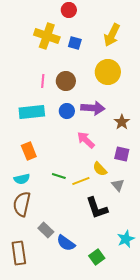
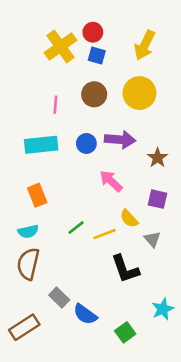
red circle: (69, 10) -> (93, 32), moved
yellow cross: (47, 36) -> (61, 46), turned 35
brown circle: (66, 81) -> (94, 94), moved
green line: (59, 176) -> (76, 228), turned -56
brown rectangle: (19, 253) -> (24, 327), turned 65

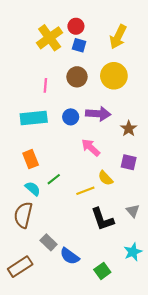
green line: (76, 228) -> (54, 179), moved
cyan semicircle: (28, 231) -> (33, 189), moved, turned -126
gray triangle: (152, 239) -> (133, 211), moved

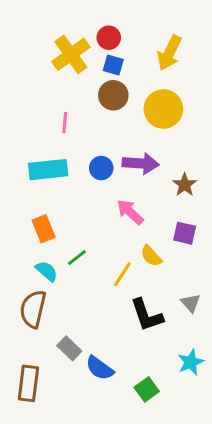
brown circle: (77, 77) -> (113, 95), moved
yellow line: (85, 191) -> (122, 274), turned -36
brown rectangle: (20, 267) -> (28, 383), turned -50

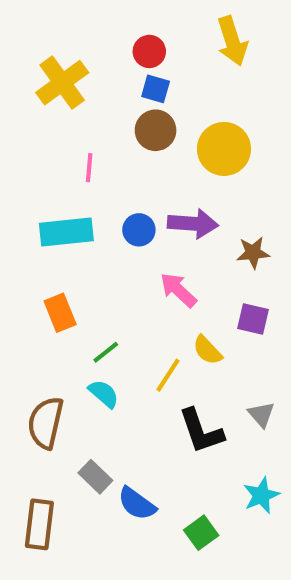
yellow arrow: (169, 53) -> (232, 41), moved, turned -44
yellow cross: (71, 54) -> (62, 83), moved
brown star: (185, 185) -> (253, 253), turned 30
cyan semicircle: (47, 271) -> (104, 394), moved

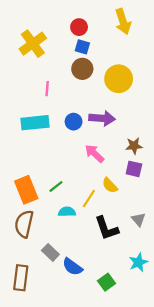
brown star: (253, 253) -> (134, 146), moved
orange rectangle: (60, 313) -> (26, 190), moved, size x1.4
cyan semicircle: (104, 394) -> (67, 212), moved, turned -42

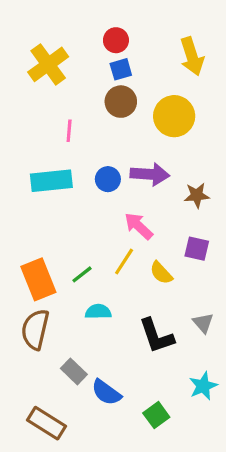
yellow arrow: (123, 22) -> (192, 56), moved
blue square: (82, 47) -> (121, 69), turned -32
brown star: (134, 146) -> (197, 195), moved
yellow line: (89, 199) -> (124, 262), moved
brown rectangle: (21, 278) -> (46, 423), moved, turned -65

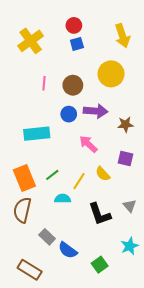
brown circle: (121, 102) -> (73, 85), moved
cyan rectangle: (51, 181) -> (37, 134), moved
yellow line: (124, 262) -> (79, 181), moved

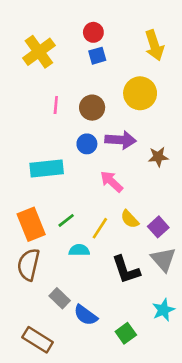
purple square: (125, 158) -> (158, 227), moved, turned 35
gray triangle: (130, 206) -> (163, 259), size x1.5

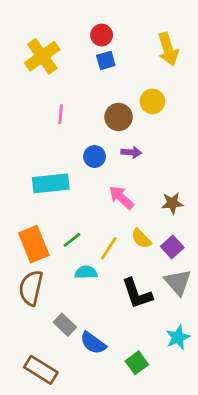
yellow circle: (140, 93) -> (152, 101), size x0.7
brown circle: (92, 108) -> (119, 117), moved
purple arrow: (121, 140) -> (131, 152), size x0.6
brown star: (158, 157) -> (172, 203), moved

